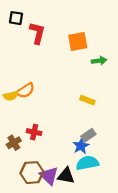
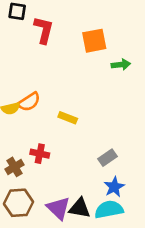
yellow rectangle: (87, 100) -> (68, 118), moved
blue star: (81, 146) -> (114, 187), moved
cyan semicircle: (87, 163) -> (109, 209), moved
brown hexagon: (32, 173) -> (18, 203), moved

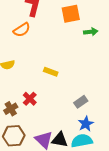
orange semicircle: (29, 102) -> (22, 30), moved
red cross: (40, 154) -> (30, 99), turned 32

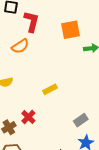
yellow rectangle: (51, 72) -> (50, 89), turned -48

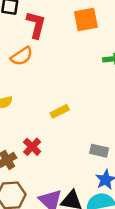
orange square: (70, 30) -> (86, 20), moved
gray rectangle: (81, 120) -> (99, 151), turned 48

